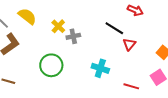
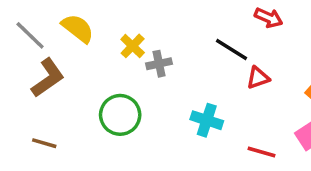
red triangle: (129, 44) -> (258, 78), turned 32

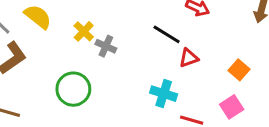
gray cross: (159, 64) -> (106, 46), turned 36
cyan cross: (207, 120) -> (164, 94), moved

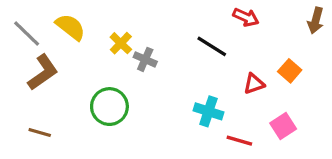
red triangle: (189, 58) -> (254, 84), moved
orange square: (239, 70) -> (290, 71), moved

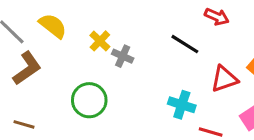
red triangle: (254, 84) -> (224, 79), size x1.4

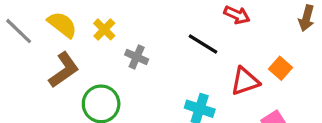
yellow cross: (100, 41) -> (104, 29), moved
brown L-shape: (27, 68) -> (64, 70), moved

